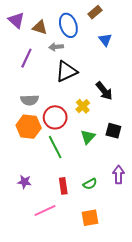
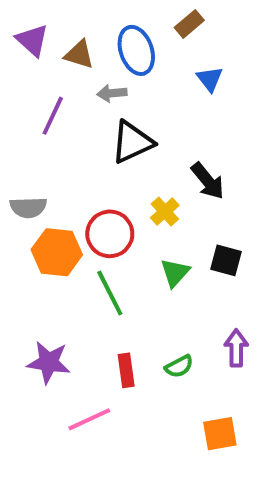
gray semicircle: (30, 100) -> (28, 207), moved
purple star: (24, 182) -> (49, 362), size x1.5
orange square: (90, 218) -> (220, 434), moved

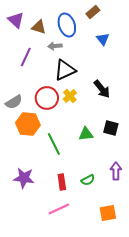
gray semicircle: (28, 207) -> (14, 102), turned -30
yellow cross: (165, 211) -> (70, 96), moved
red circle: (110, 234) -> (47, 98), moved
green triangle: (175, 273) -> (86, 134), turned 42
pink line: (89, 419) -> (59, 209), moved

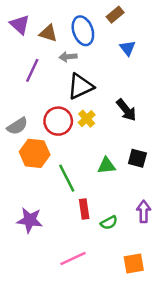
red rectangle: (62, 182) -> (84, 209), moved

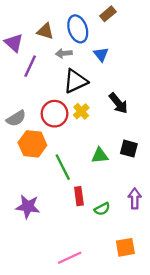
purple triangle: (20, 25) -> (14, 43), moved
blue triangle: (128, 48) -> (101, 54), moved
pink line: (73, 259) -> (70, 258), moved

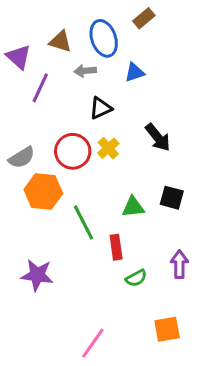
blue triangle: (101, 54) -> (135, 72), turned 49
black triangle: (75, 81) -> (101, 108), size x0.7
red rectangle: (79, 196) -> (116, 247), moved
pink line: (70, 258) -> (93, 343), turned -30

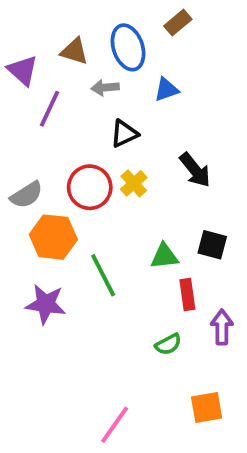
red rectangle: (116, 247) -> (187, 294), moved
purple star: (37, 275) -> (46, 304), moved

